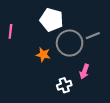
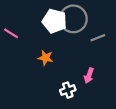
pink line: (10, 31) -> (11, 33), turned -64
gray circle: (70, 43) -> (73, 19), moved

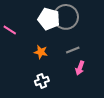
gray line: (98, 38) -> (73, 50), moved
white cross: (68, 90) -> (42, 81), moved

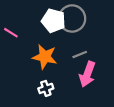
orange star: (41, 52) -> (45, 57), size x1.6
pink arrow: (80, 68) -> (87, 74), size x1.6

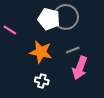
white cross: (46, 88) -> (42, 81), turned 32

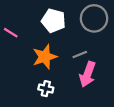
gray circle: (66, 17) -> (94, 18), moved
orange star: (41, 52) -> (45, 57), turned -30

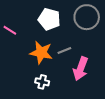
gray line: (80, 55) -> (64, 50), moved
orange star: (45, 57) -> (41, 53), turned 30

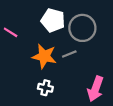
gray circle: (87, 17) -> (82, 28), moved
pink arrow: (81, 69) -> (95, 89), moved

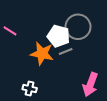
white pentagon: (53, 20) -> (58, 36), moved
white cross: (45, 88) -> (30, 89), moved

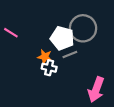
orange star: (42, 54) -> (45, 57), size x0.6
white cross: (30, 89) -> (49, 68), moved

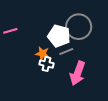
pink line: (11, 33) -> (10, 31), turned -48
pink arrow: (96, 90) -> (78, 73), moved

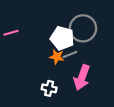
orange star: (42, 54) -> (57, 57), moved
white cross: (47, 64) -> (49, 88), moved

